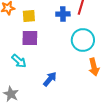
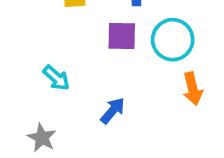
purple square: (30, 38) -> (122, 36), moved

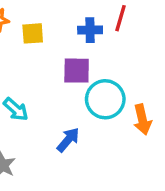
cyan circle: (173, 40) -> (105, 99), moved

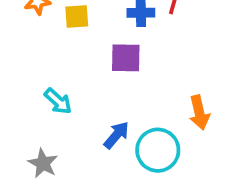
cyan circle: (105, 99) -> (158, 150), moved

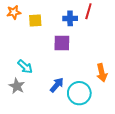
gray star: (43, 163) -> (17, 86), moved

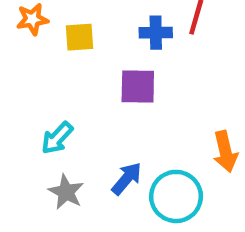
cyan arrow: (25, 67) -> (57, 138), turned 91
gray star: (17, 86) -> (66, 192), moved

